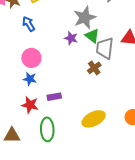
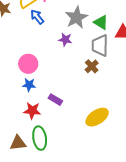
blue arrow: (29, 24) -> (37, 17), moved
green triangle: (92, 36) -> (101, 22), moved
purple rectangle: (54, 97) -> (55, 100), turned 48
green ellipse: (47, 129) -> (40, 138), moved

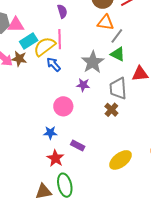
green triangle: (101, 22) -> (118, 54), moved
pink circle: (28, 64) -> (63, 106), moved
red star: (32, 111) -> (55, 158), turned 30

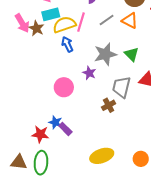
gray line: (117, 36) -> (107, 20), moved
blue star: (50, 133) -> (55, 122), moved
red star: (55, 158) -> (40, 134), turned 30

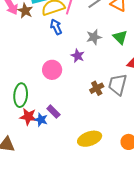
gray star: (105, 54) -> (94, 37), size x0.7
gray trapezoid: (121, 87) -> (118, 84), moved
blue star: (55, 122) -> (41, 120), moved
green ellipse: (41, 163) -> (21, 95), moved

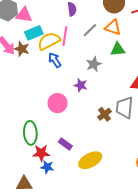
green triangle: (120, 37) -> (118, 49), moved, turned -42
blue star: (41, 120) -> (47, 167), moved
yellow ellipse: (90, 139) -> (90, 160), moved

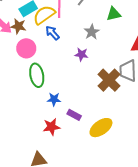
pink circle: (58, 103) -> (26, 48), moved
brown cross: (104, 114) -> (109, 80), size x1.6
green ellipse: (30, 133) -> (37, 75), moved
blue star: (47, 167) -> (54, 99), moved

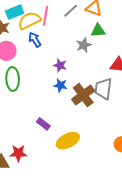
gray star: (92, 32) -> (84, 45), moved
blue star: (54, 99) -> (60, 85), moved
red star: (51, 127) -> (18, 153), moved

